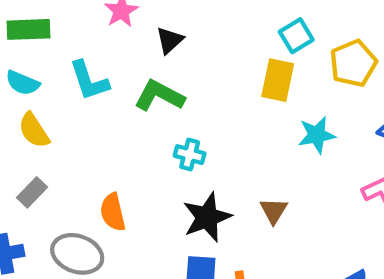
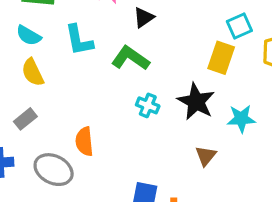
cyan star: (317, 135) -> (241, 119), moved
black star: (207, 217) -> (196, 102), moved, turned -30

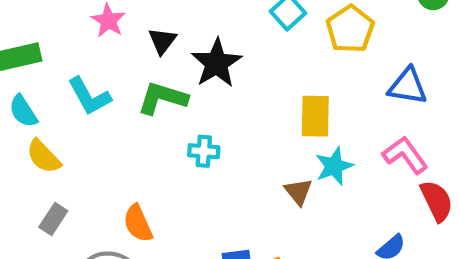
cyan semicircle: (29, 35) -> (23, 111), turned 45
yellow rectangle: (221, 58) -> (315, 116), moved
black star: (196, 102) -> (216, 63), moved, turned 30
cyan star: (241, 119) -> (334, 166), moved

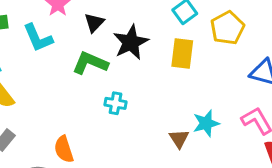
cyan L-shape: (89, 96) -> (38, 38), moved
yellow rectangle: (315, 116) -> (182, 54), moved

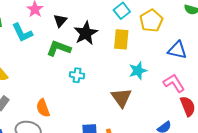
cyan star: (206, 123) -> (138, 71), moved
brown triangle: (179, 139) -> (121, 98), size x1.5

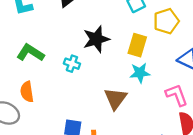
black star: (86, 33) -> (96, 39), moved
yellow rectangle: (121, 39) -> (137, 45), moved
green L-shape: (59, 48) -> (30, 53), moved

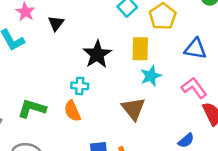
green L-shape: (30, 53) -> (32, 109), moved
orange semicircle: (27, 92) -> (72, 111), moved

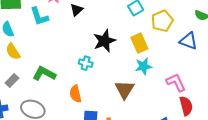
yellow rectangle: (140, 49) -> (139, 43), turned -36
blue triangle: (195, 49) -> (188, 41), moved
orange semicircle: (72, 111) -> (75, 94), moved

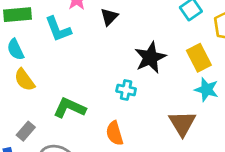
cyan star: (144, 66) -> (207, 90), turned 30
gray rectangle: (12, 80) -> (26, 131), moved

